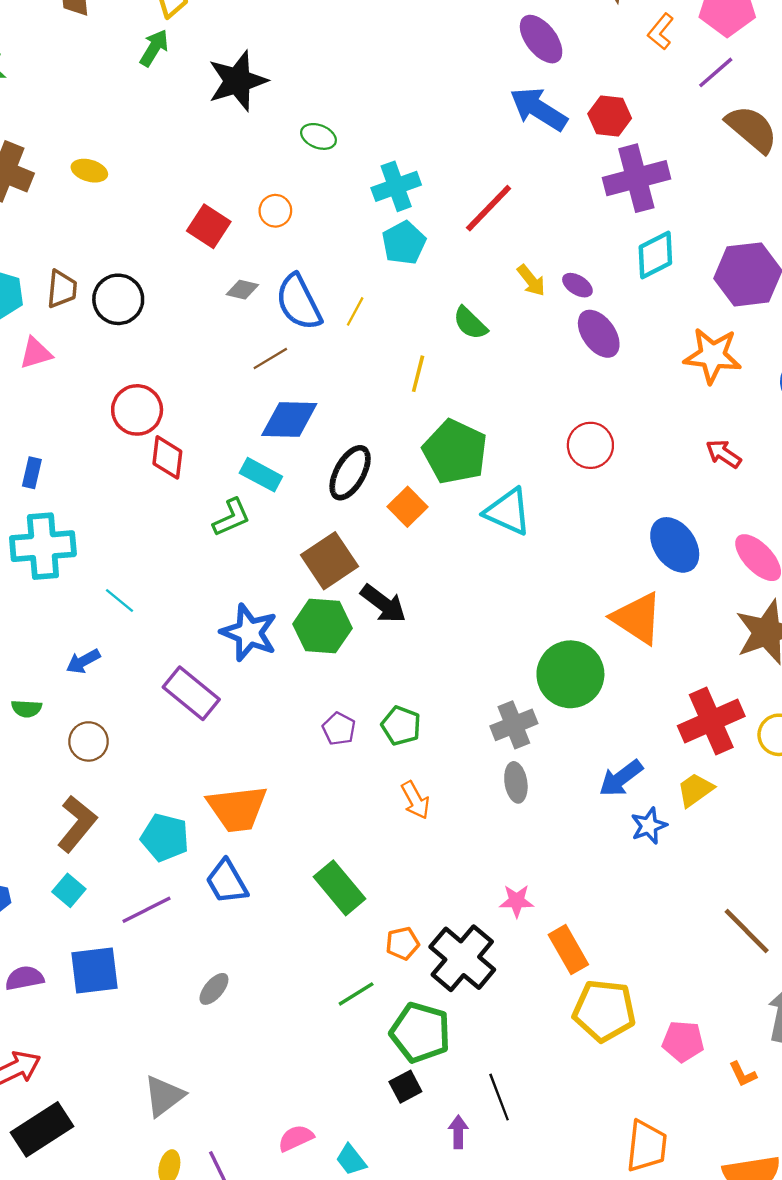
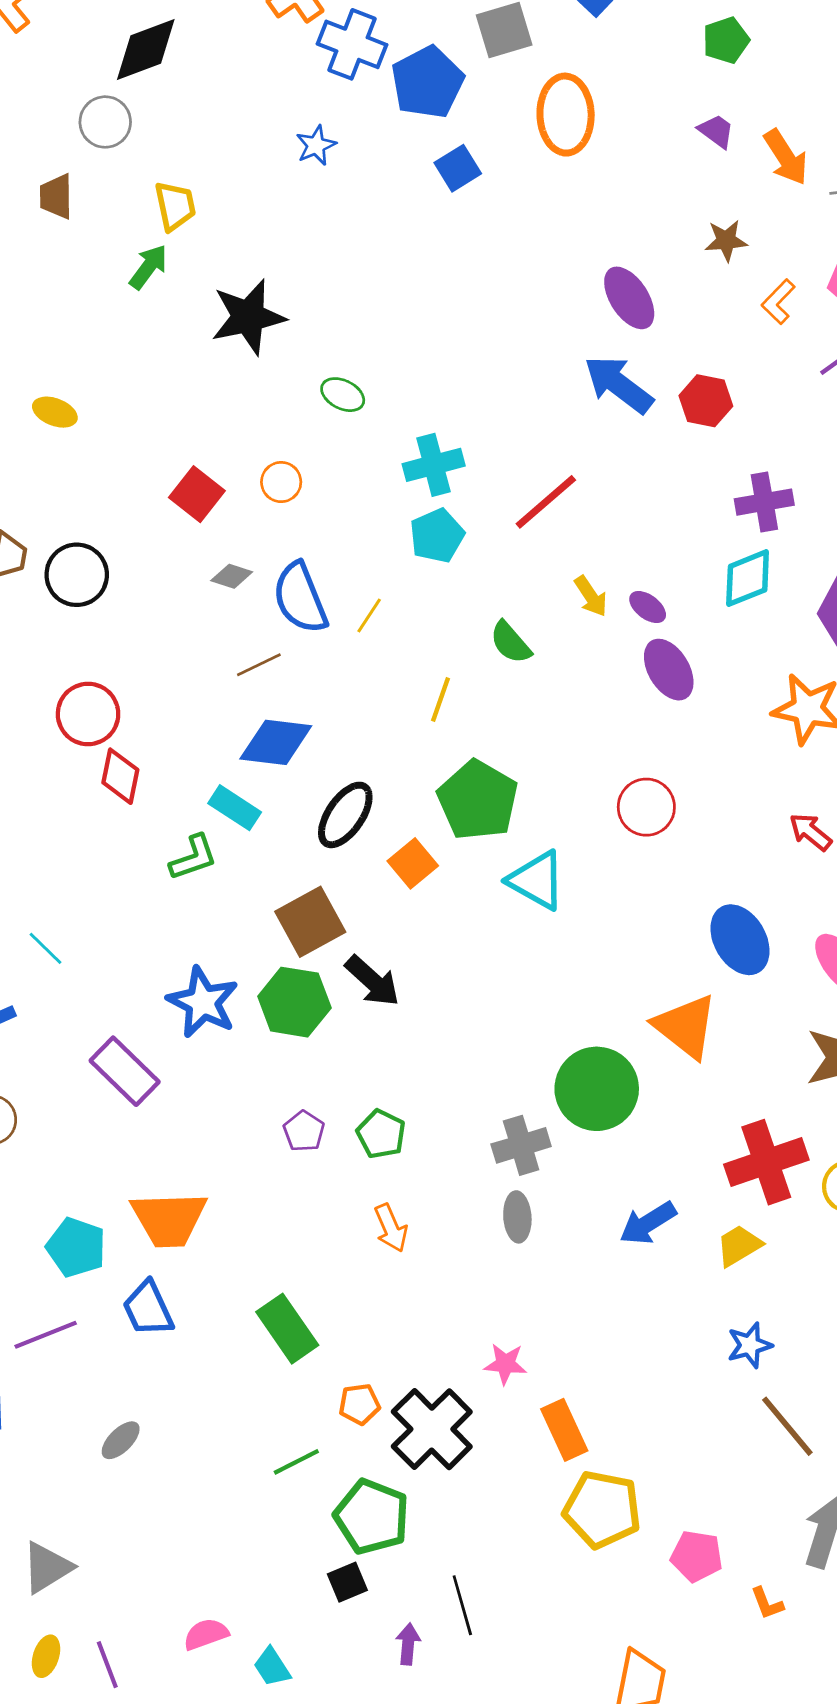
purple cross: (636, 178) -> (764, 502), moved, size x0.7
blue star: (649, 826) -> (750, 1345), moved

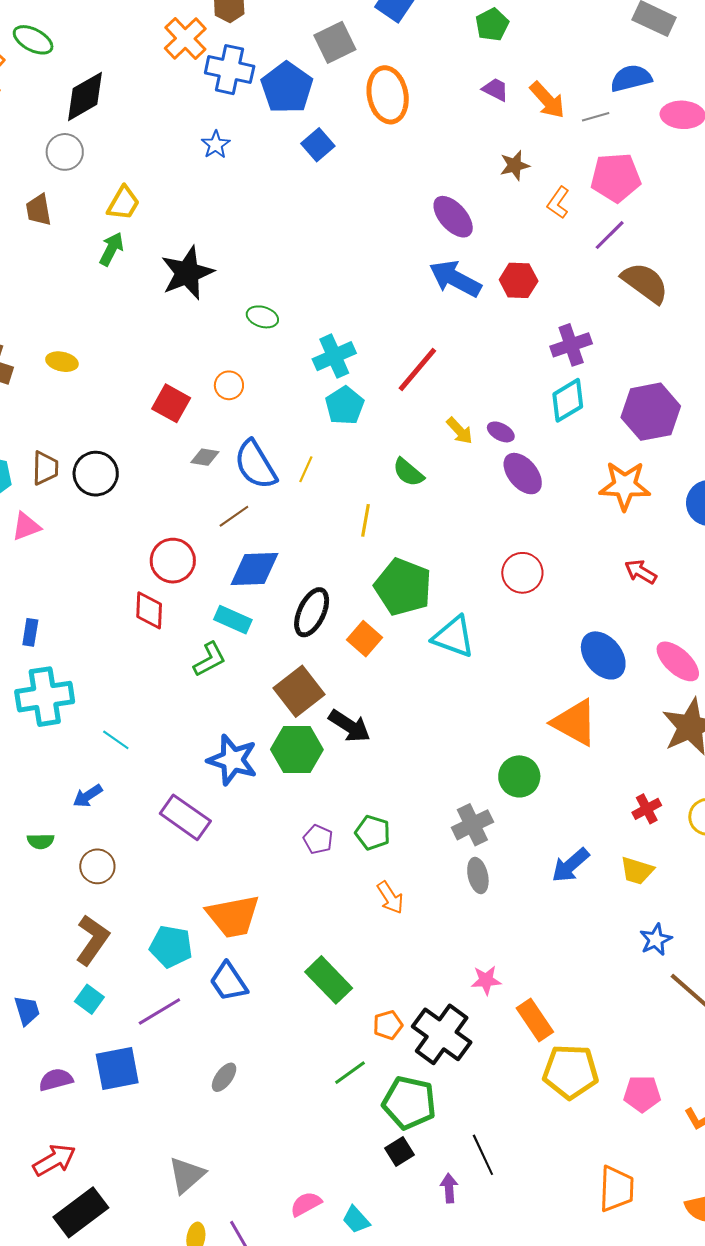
yellow trapezoid: (175, 206) -> (123, 203), turned 51
red circle: (88, 714) -> (173, 561), moved
green circle: (597, 1089) -> (519, 776), size x0.7
red cross: (766, 1162) -> (647, 809), size x0.5
yellow trapezoid: (739, 1246) -> (637, 871), turned -123

